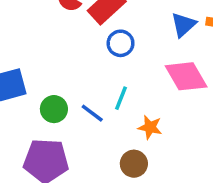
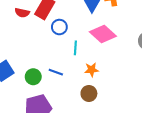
cyan line: (121, 98) -> (75, 48), moved

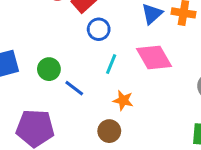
green circle: (33, 77) -> (49, 69), moved

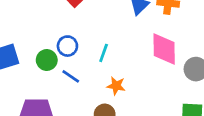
blue circle: (99, 29) -> (67, 46), moved
pink diamond: (154, 58) -> (164, 49), moved, turned 32

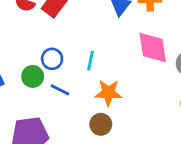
orange star: (116, 86) -> (108, 93), size x1.4

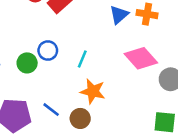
pink diamond: (153, 47) -> (141, 58), turned -44
blue line: (60, 90) -> (51, 110), moved

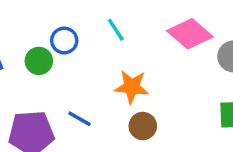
cyan line: (82, 59) -> (116, 30), moved, turned -48
brown circle: (80, 118) -> (143, 126), moved

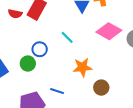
brown circle: (143, 126) -> (101, 88), moved

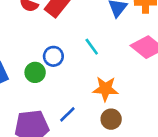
brown circle: (101, 88) -> (111, 119), moved
blue line: (57, 91) -> (67, 114), turned -72

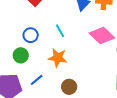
green circle: (35, 72) -> (21, 55), moved
orange star: (105, 89) -> (58, 58), moved

